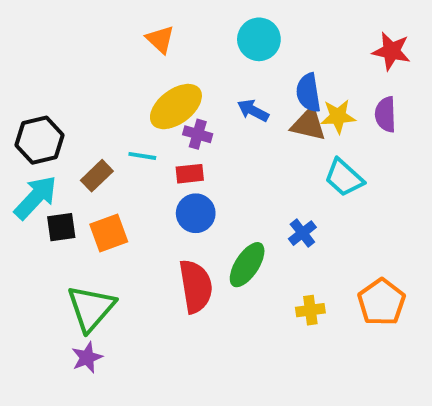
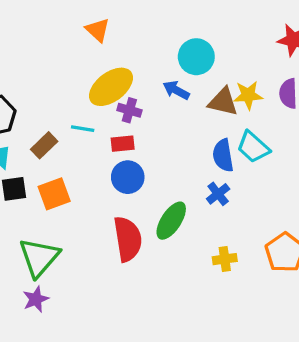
cyan circle: (259, 39) -> (196, 57), moved
blue semicircle: (308, 93) -> (223, 155), moved

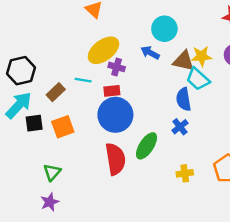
cyan trapezoid: (253, 147) -> (198, 79), moved
blue circle: (128, 177) -> (115, 115), size x1.5
green triangle: (39, 257) -> (52, 172), size x0.6

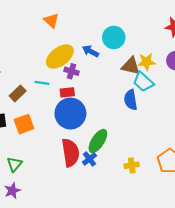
blue arrow: (150, 53) -> (91, 51), moved
blue cross: (180, 127) -> (89, 159), moved

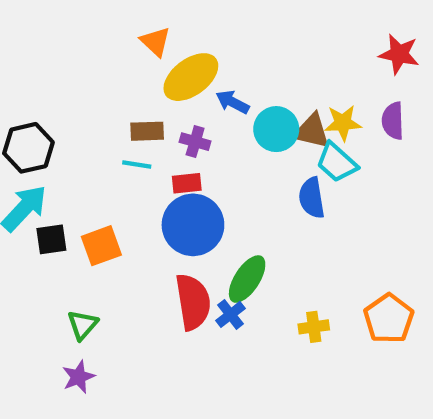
cyan circle: (114, 37) -> (276, 129), moved
yellow ellipse: (60, 56) -> (191, 77), moved
brown rectangle: (18, 93) -> (147, 131), moved, turned 42

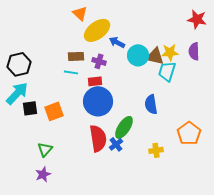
cyan trapezoid: (337, 162) -> (167, 71), turned 65
blue semicircle: (312, 198) -> (151, 104), moved
orange pentagon: (389, 319) -> (189, 133), moved

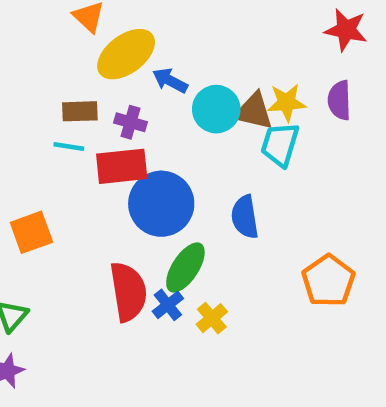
red rectangle: (95, 81) -> (122, 166), size x1.6
blue circle: (98, 101) -> (161, 204), moved
yellow cross: (156, 150) -> (212, 318), moved, turned -32

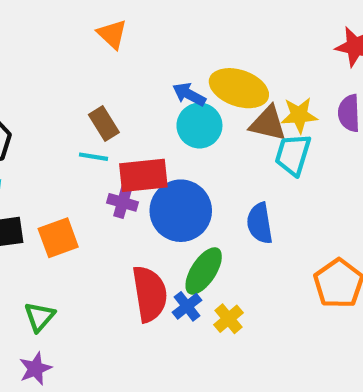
yellow ellipse: (126, 54) -> (239, 88), moved, turned 56
cyan circle: (216, 109) -> (199, 126), moved
brown rectangle: (80, 111) -> (104, 123), turned 60
purple cross: (130, 122) -> (123, 202), moved

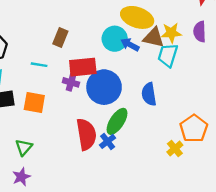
blue arrow: (189, 94) -> (130, 45), moved
brown rectangle: (104, 123) -> (60, 38), turned 54
cyan line: (94, 157) -> (39, 65), moved
orange square: (58, 238) -> (34, 102), turned 30
yellow cross: (229, 319) -> (175, 149), moved

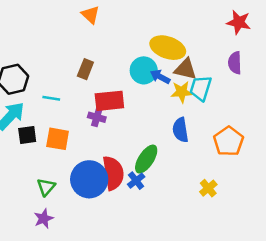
yellow star: (171, 33) -> (182, 92), moved
cyan line: (39, 65) -> (51, 98), moved
blue circle: (104, 87) -> (89, 179), moved
orange pentagon: (194, 128) -> (229, 141), moved

